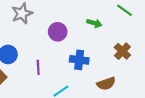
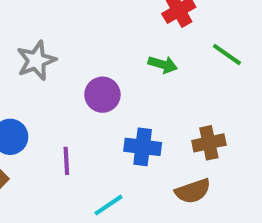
green arrow: (94, 23) -> (163, 65), moved
brown cross: (122, 51) -> (209, 143), moved, turned 35

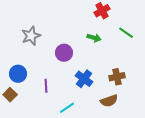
blue cross: (143, 147) -> (84, 79), turned 30

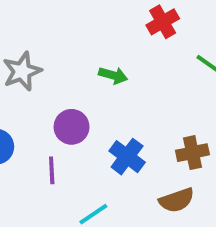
green arrow: (94, 38) -> (113, 75), moved
purple circle: (64, 53) -> (72, 127), moved

